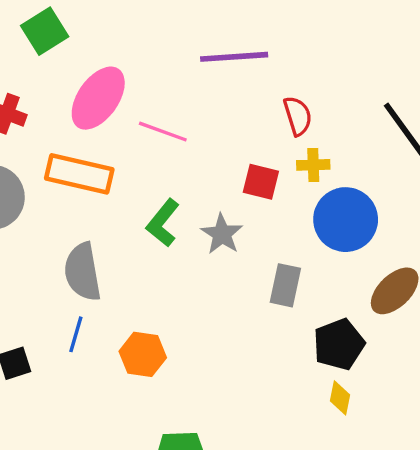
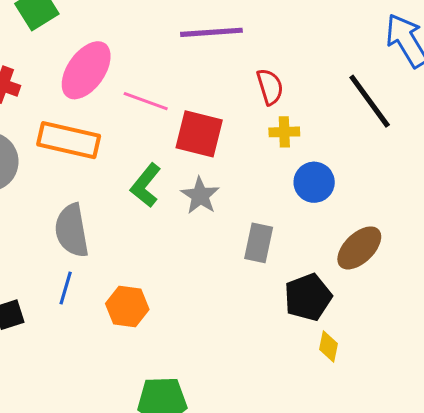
red square: (261, 182) -> (199, 134), moved, size x1.4
blue circle: (346, 220) -> (314, 182), size x0.7
yellow diamond: (340, 398) -> (328, 347), moved

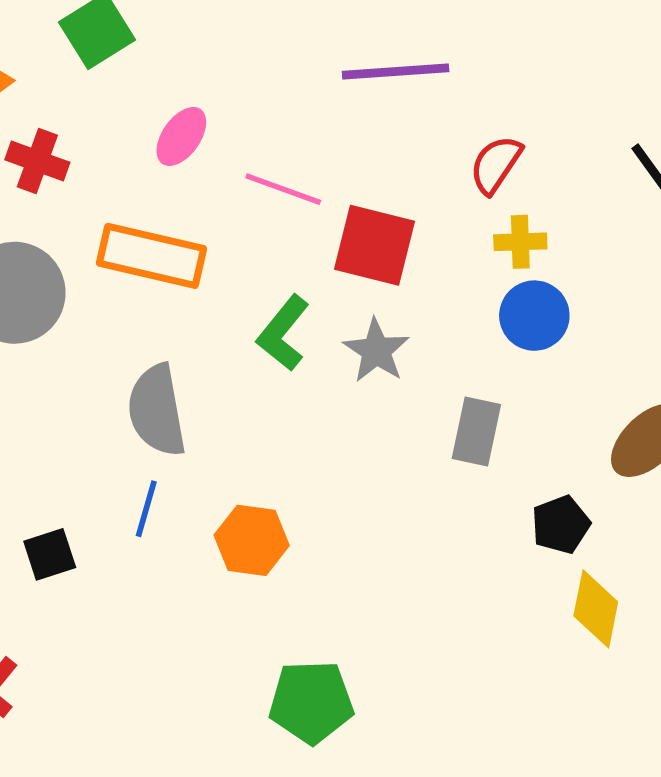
pink ellipse: (86, 70) -> (181, 136), size x0.6
red semicircle: (270, 87) -> (496, 165), turned -129
blue circle: (314, 182) -> (534, 316), moved
black pentagon: (308, 297) -> (561, 525), size x0.7
yellow diamond: (328, 347) -> (596, 609), size x1.4

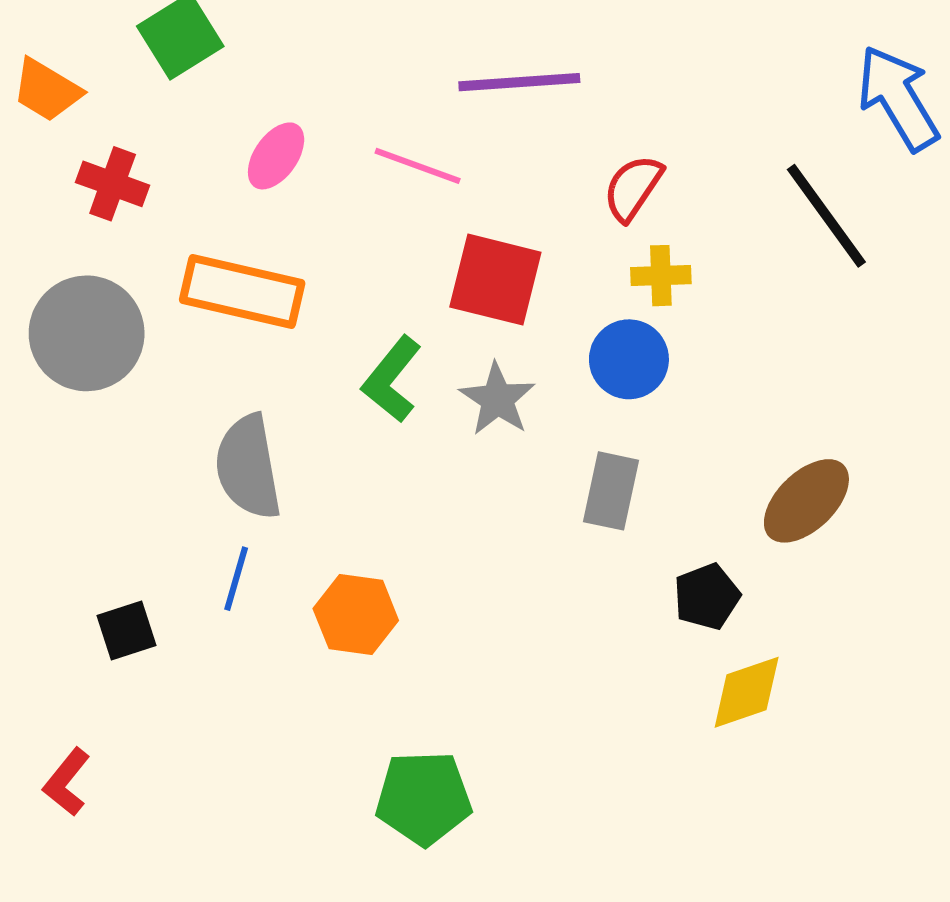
pink line: (283, 189) -> (418, 166), moved
blue circle: (534, 316) -> (629, 359), moved
yellow diamond: (596, 609) -> (747, 692), turned 60

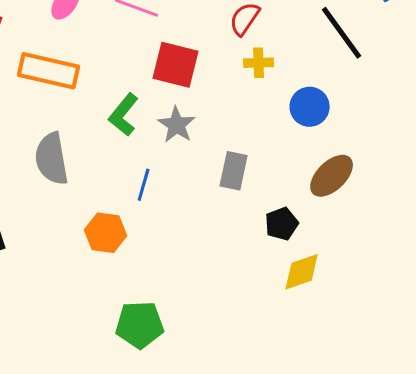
blue circle: (629, 359) -> (310, 107), moved
blue line: (236, 579) -> (144, 185), moved

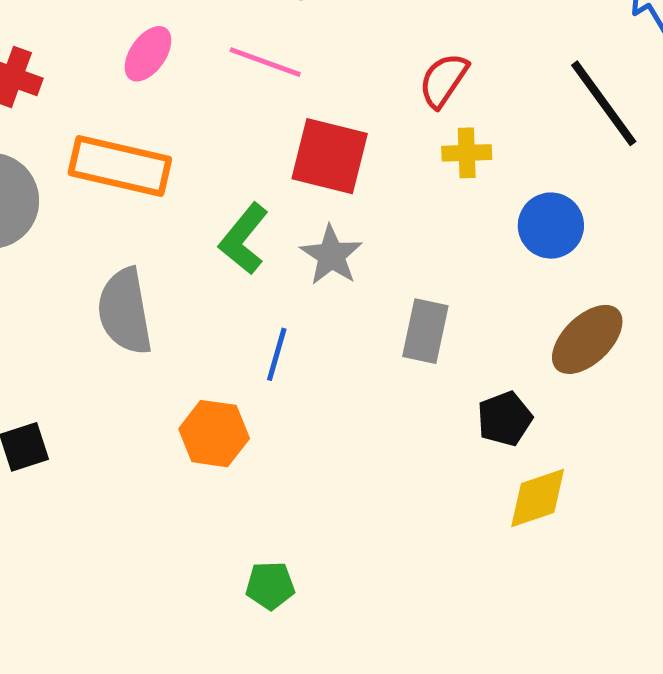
green pentagon: (140, 325) -> (270, 586), size x0.6

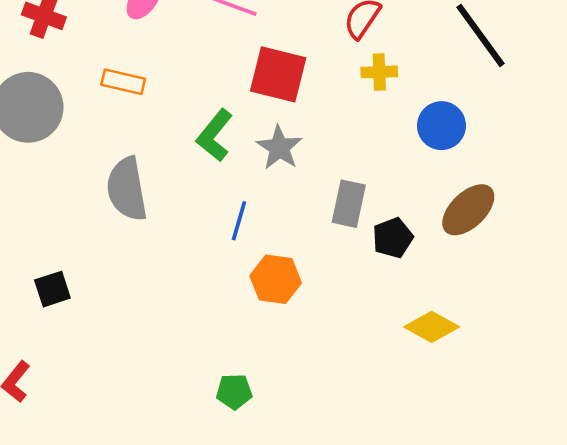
orange rectangle: (120, 166) -> (123, 82), size x0.6
black pentagon: (505, 419) -> (393, 238), moved
orange hexagon: (214, 434) -> (276, 279), moved
yellow diamond: (538, 498) -> (432, 327), turned 48

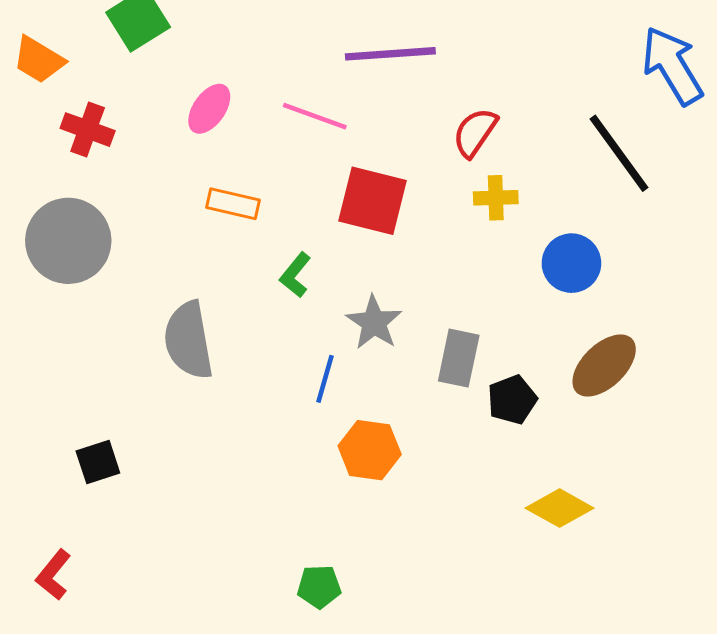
orange rectangle: (123, 82) -> (233, 204), moved
green L-shape: (215, 135) -> (295, 275), size x0.7
gray star: (279, 148) -> (374, 322), moved

